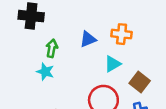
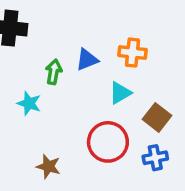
green arrow: (52, 48) -> (54, 72), moved

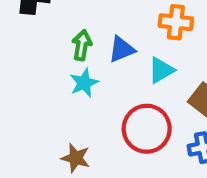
blue triangle: (87, 60) -> (122, 49), moved
cyan star: (29, 103) -> (84, 83), moved, turned 30

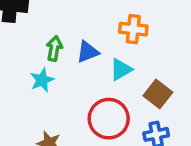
cyan star: (84, 83) -> (42, 80), moved

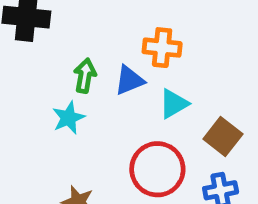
orange cross: (133, 29) -> (162, 48), moved

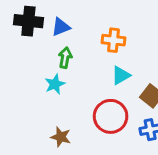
blue triangle: (129, 80) -> (61, 27), moved

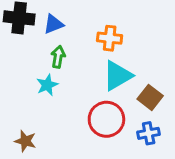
cyan triangle: (121, 75) -> (117, 76), size x1.5
brown star: (61, 137) -> (25, 141), moved

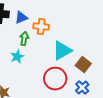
orange cross: (110, 38) -> (41, 27), moved
blue cross: (149, 133) -> (82, 88), turned -32

